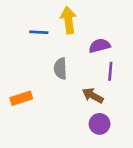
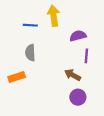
gray semicircle: (60, 69) -> (30, 53), moved

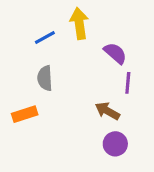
blue line: (30, 25) -> (45, 37), turned -32
purple semicircle: (78, 36) -> (115, 53), turned 56

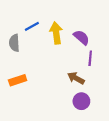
yellow arrow: (79, 23) -> (56, 33), moved
gray semicircle: (45, 78) -> (14, 43), moved

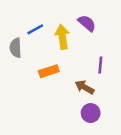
purple semicircle: (81, 37) -> (87, 23), moved
orange rectangle: (18, 80) -> (49, 71), moved

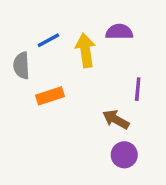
purple semicircle: (87, 23) -> (119, 32), turned -42
orange rectangle: (49, 71) -> (50, 96), moved

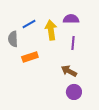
purple line: (138, 89) -> (73, 43), moved

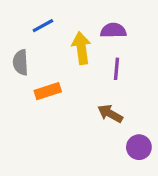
blue line: (29, 24) -> (43, 26), moved
purple circle: (74, 92) -> (139, 147), moved

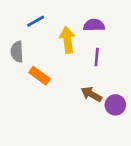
orange rectangle: (48, 91) -> (40, 76), turned 54
purple circle: (139, 147) -> (115, 105), moved

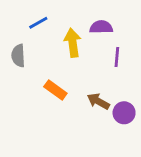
purple line: (97, 57) -> (117, 57), moved
orange rectangle: (40, 76) -> (55, 90), moved

